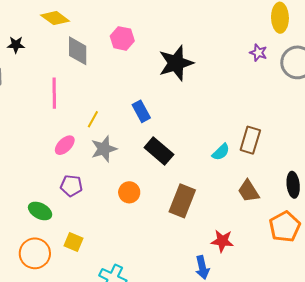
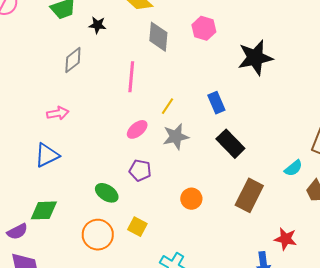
cyan semicircle: (221, 152) -> (293, 168), moved
orange circle: (129, 192) -> (191, 199), moved

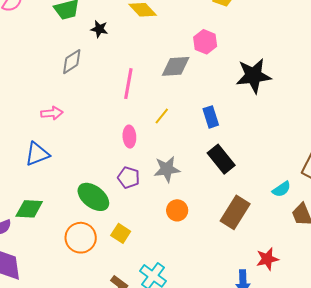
gray diamond: (158, 37) -> (176, 66), moved, turned 76
pink ellipse: (137, 129) -> (129, 137), turned -60
gray star: (176, 137) -> (167, 169), moved
green ellipse: (107, 193) -> (93, 197), size x1.4
red star: (286, 239) -> (267, 259), turned -30

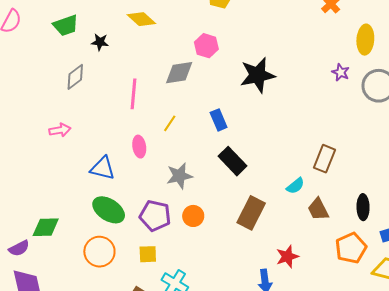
blue triangle: (37, 154) -> (103, 168), moved, turned 40
purple pentagon: (129, 178) -> (155, 216), moved, size x1.4
yellow square: (121, 233) -> (148, 254), moved, turned -30

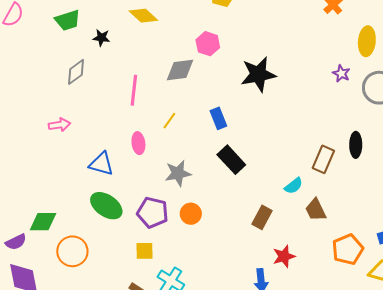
black ellipse: (363, 207) -> (356, 145), moved
brown rectangle: (251, 213) -> (262, 217), moved, size x0.7
orange circle: (99, 252) -> (72, 251), moved

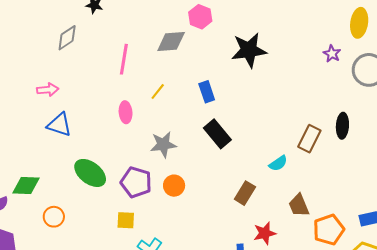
blue triangle: (101, 164) -> (59, 125), moved
brown trapezoid: (316, 210) -> (299, 205), moved
orange circle: (72, 251) -> (54, 217), size x0.7

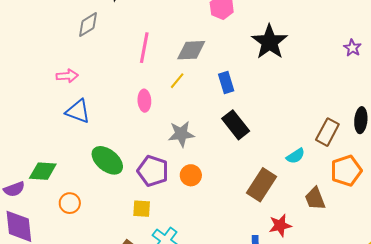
gray diamond: (171, 42) -> (191, 50), moved
black star: (249, 50) -> (270, 42), turned -30
brown rectangle: (245, 193) -> (262, 185), size x1.4
orange pentagon: (329, 230) -> (346, 171), moved

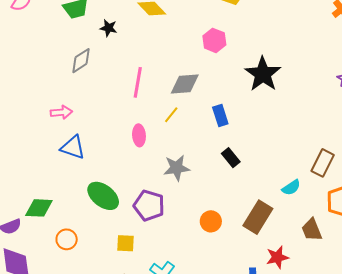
black rectangle: (236, 125) -> (231, 158), size x0.7
orange circle: (191, 175) -> (211, 221), moved
yellow square: (142, 209) -> (125, 243), moved

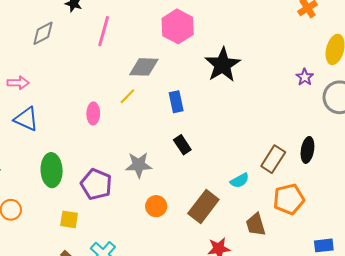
pink hexagon: (214, 40) -> (178, 26), size x1.4
pink line: (138, 82) -> (104, 31), moved
gray star: (177, 168) -> (139, 165), moved
green ellipse: (103, 196) -> (52, 170), turned 44

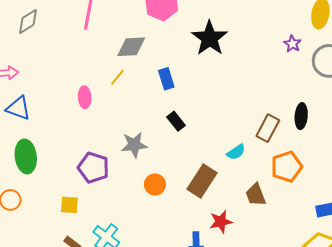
green ellipse: (52, 170) -> (26, 156), moved

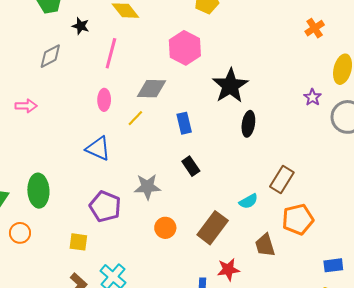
pink ellipse: (85, 97) -> (104, 100), moved
blue triangle: (18, 108) -> (98, 148), moved
black ellipse: (301, 116) -> (248, 124), moved

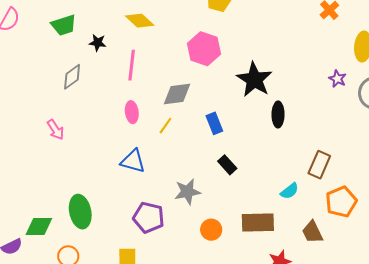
pink arrow: (26, 106) -> (55, 130), turned 65
brown rectangle: (213, 228) -> (258, 223), turned 60

